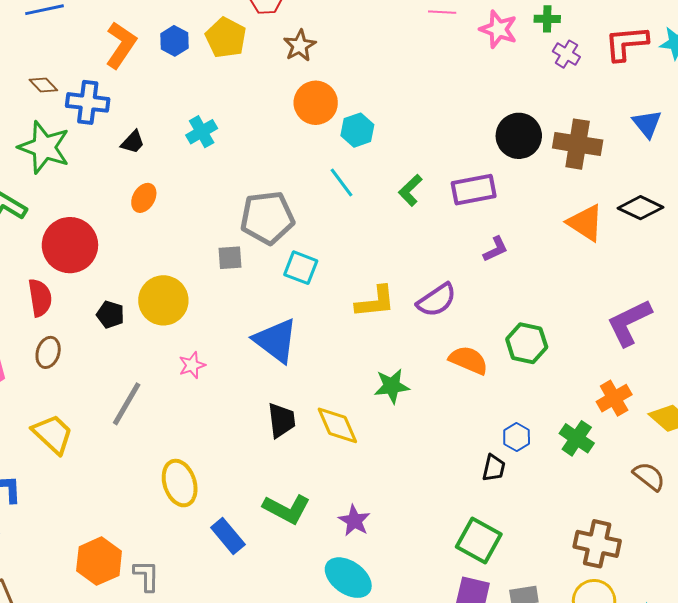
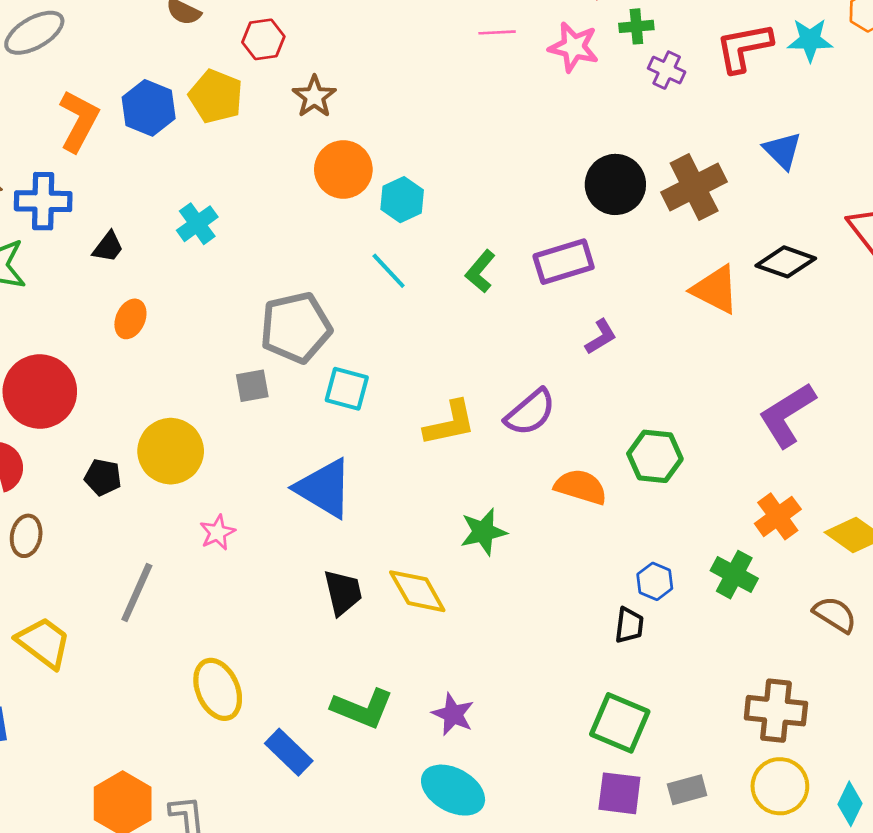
blue hexagon: (174, 41) -> (149, 108), size x1.4
brown cross: (578, 144) -> (694, 187), turned -30

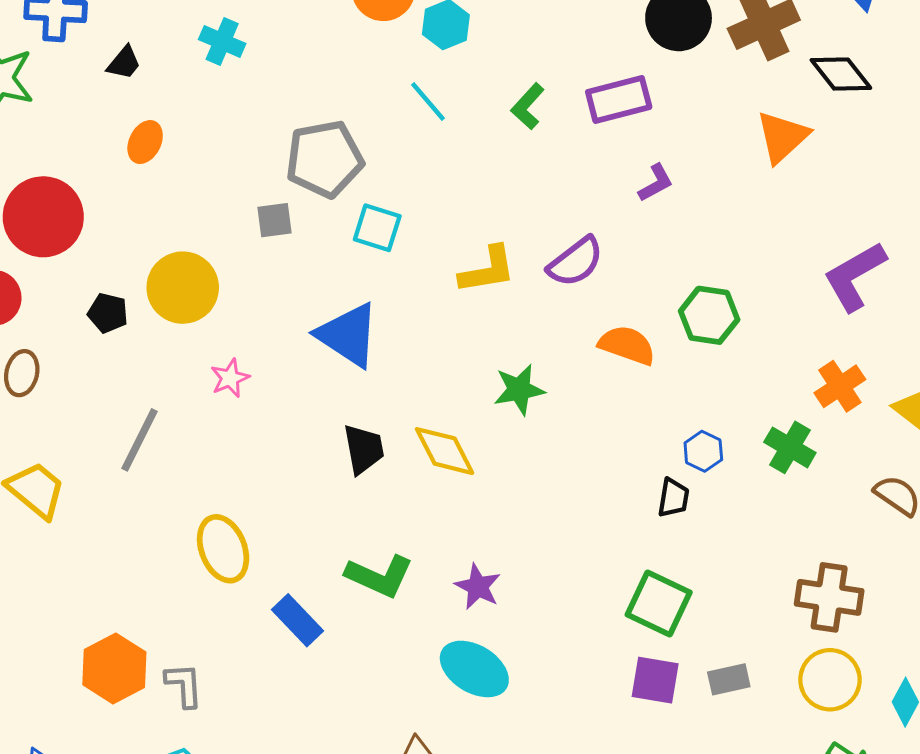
cyan cross: (197, 224) -> (222, 41), turned -33
black diamond: (786, 262) -> (841, 74), moved, turned 30
orange triangle: (715, 290) -> (782, 137), turned 48

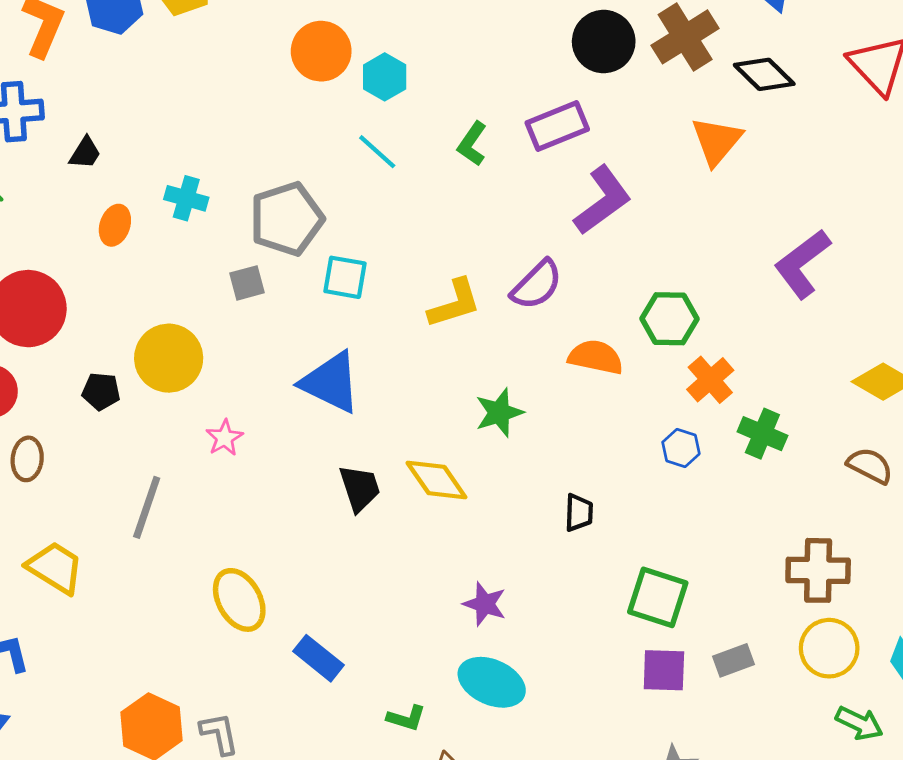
cyan cross: (222, 41) -> (186, 198), moved
purple L-shape: (656, 183) -> (603, 200), size x1.8
orange cross: (840, 386) -> (710, 380), moved
black trapezoid: (673, 498) -> (579, 513), moved
green L-shape: (379, 576) -> (406, 718), moved, size x0.6

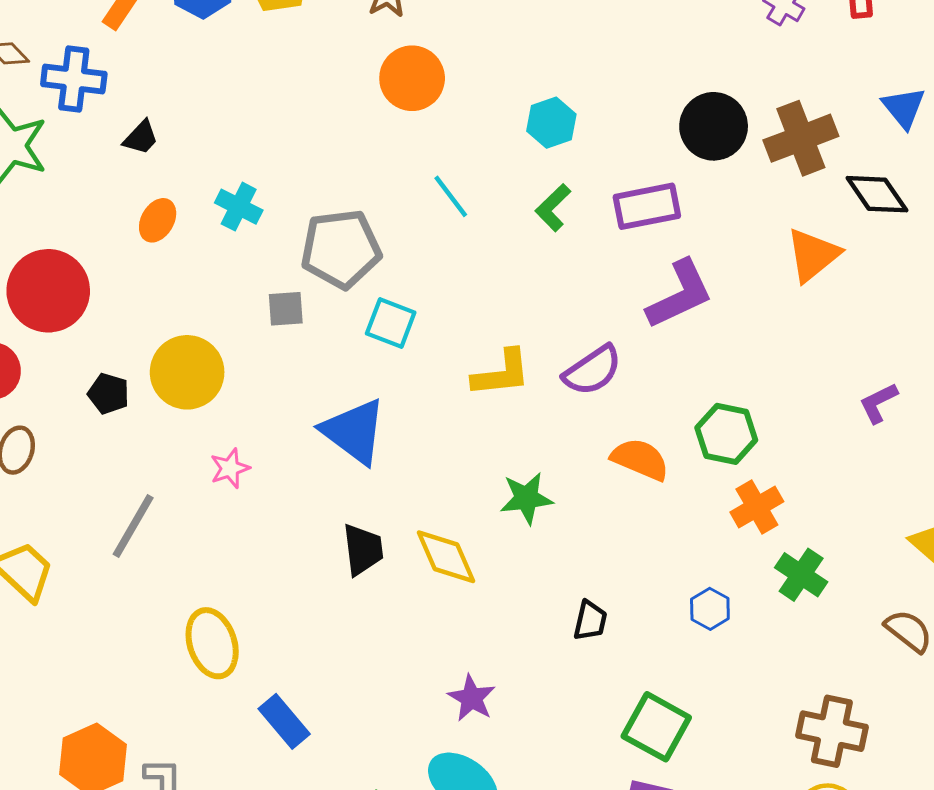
cyan hexagon: (385, 77) -> (551, 123), moved
purple L-shape: (802, 264) -> (878, 403), size x0.6
blue hexagon: (681, 448) -> (710, 609), moved

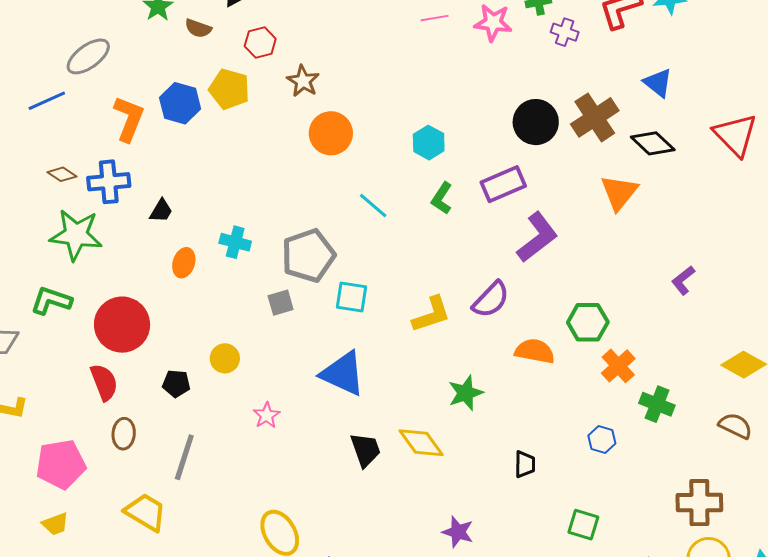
yellow circle: (187, 372) -> (225, 358), size x0.6
gray line: (133, 526) -> (184, 457), moved
green square: (656, 727) -> (583, 525), size x0.7

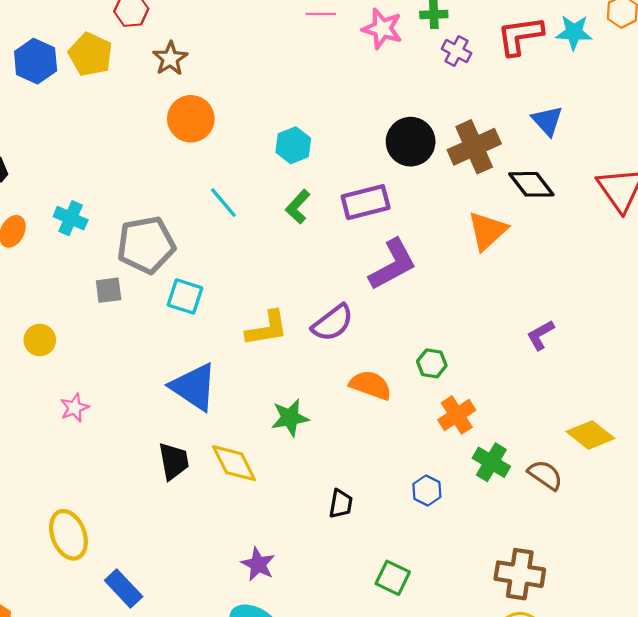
green hexagon: (588, 322) -> (432, 363), size x0.7
blue triangle: (343, 374) -> (194, 387), moved
brown semicircle: (735, 426) -> (545, 475), moved

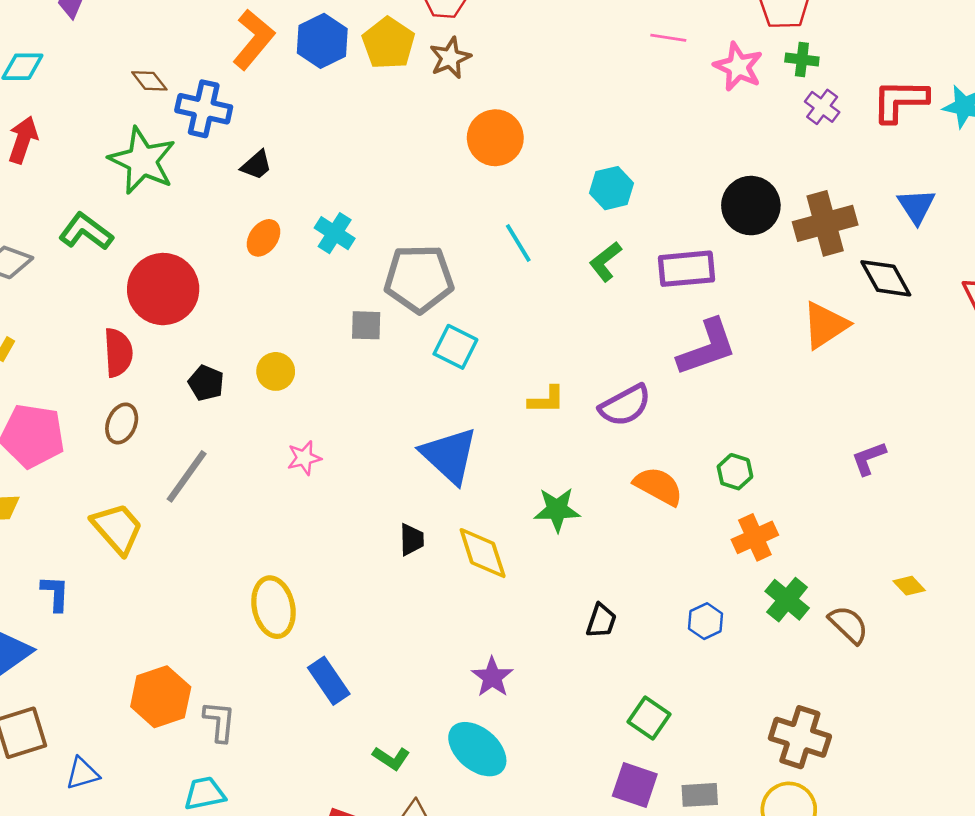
brown star: (170, 59) -> (450, 58), moved
yellow L-shape: (267, 328) -> (546, 400), size x0.7
yellow diamond: (590, 435) -> (909, 586), size x0.6
black trapezoid: (174, 461) -> (412, 540), size x0.7

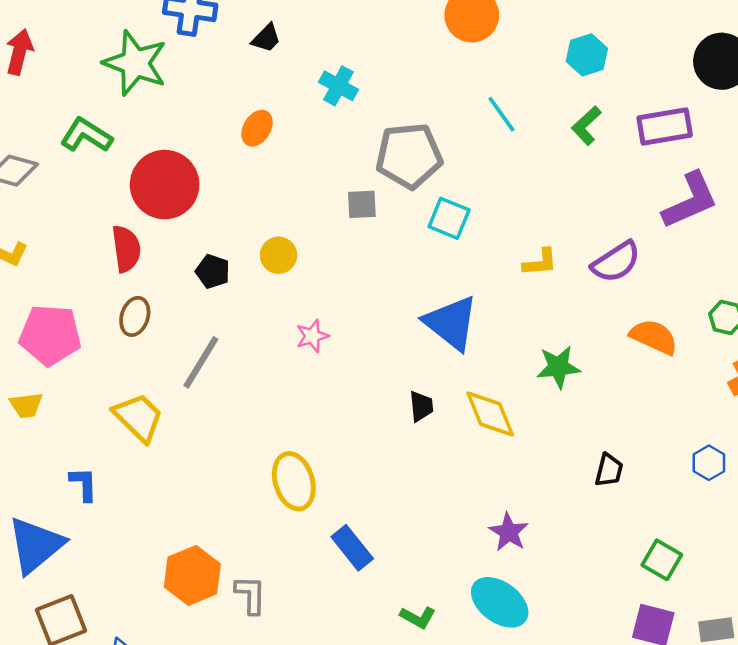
black trapezoid: (256, 165) -> (266, 38), moved
cyan cross: (335, 233) -> (338, 86), moved

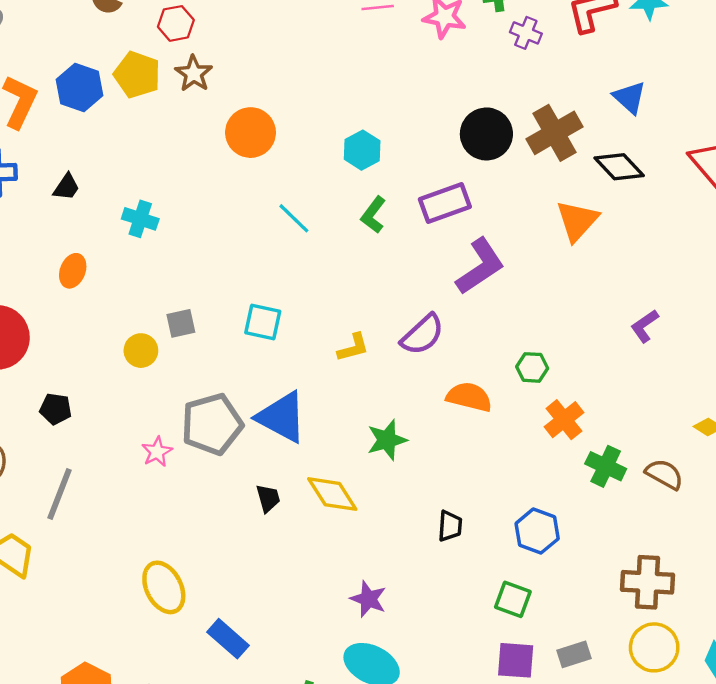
gray pentagon: (409, 156) -> (212, 424), moved
yellow circle: (279, 255) -> (141, 351), moved
blue hexagon: (709, 463) -> (537, 531), moved, size x1.4

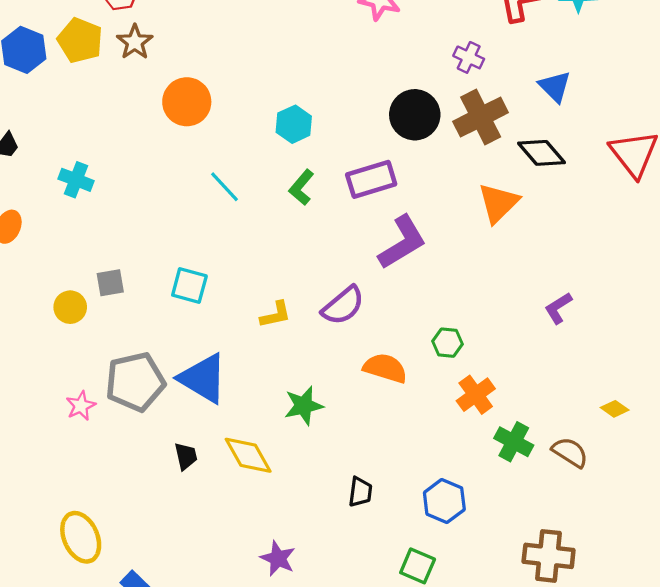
purple cross: (526, 33) -> (469, 57), moved

